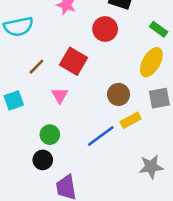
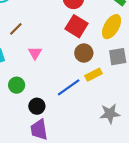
red square: (74, 61) -> (77, 26), moved
green circle: (50, 135) -> (17, 85), moved
black circle: (43, 160) -> (37, 106), moved

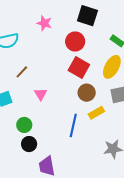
blue line: (69, 87) -> (73, 125), turned -40
black circle: (37, 106) -> (29, 144), moved

